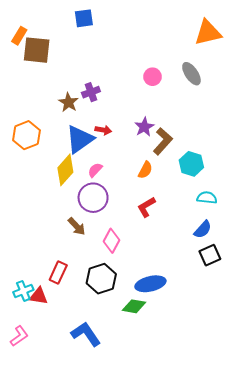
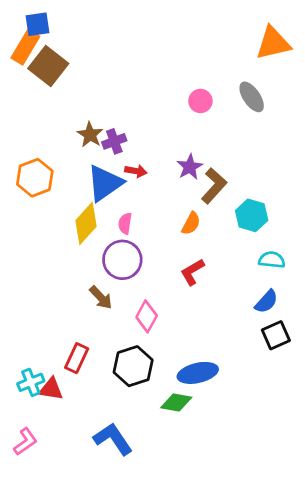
blue square: (84, 18) -> (38, 24), moved
orange rectangle: (19, 36) -> (25, 47), size x1.4
brown square: (37, 50) -> (48, 66), turned 32
purple cross: (91, 92) -> (114, 141), moved
pink semicircle: (95, 170) -> (125, 223), turned -35

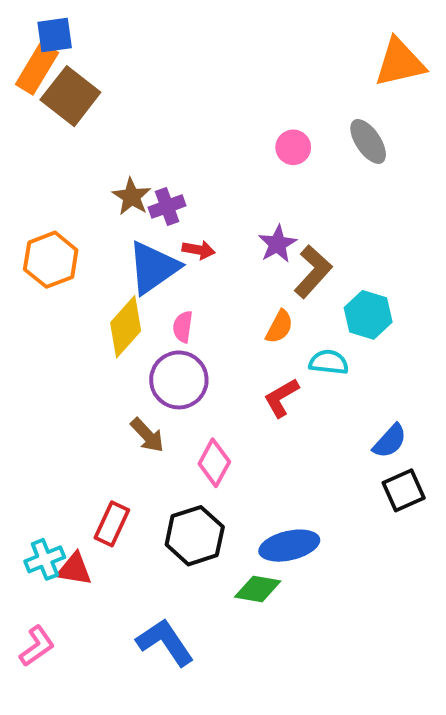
cyan semicircle: (272, 260) -> (329, 362), moved

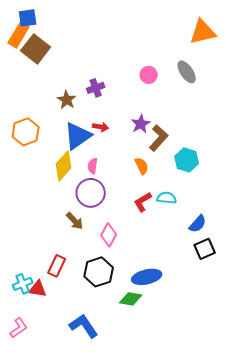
purple cross: (167, 206) -> (96, 88), moved
orange semicircle: (279, 327) -> (142, 166), turned -54
cyan semicircle: (329, 362) -> (167, 198), moved

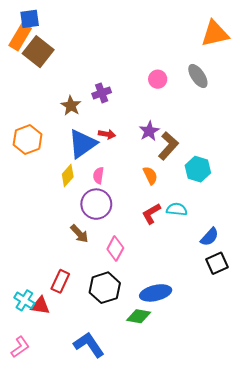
yellow diamond: (64, 166) -> (68, 175), size x0.7
cyan cross: (23, 284) -> (24, 300), turned -36

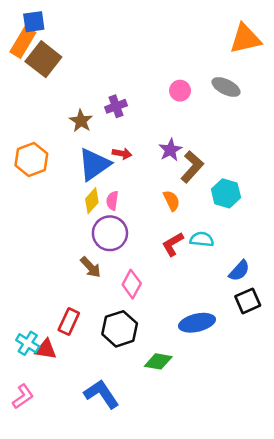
gray ellipse: (198, 76) -> (226, 87), turned -30
yellow diamond: (68, 175) -> (92, 201), moved
blue ellipse: (156, 293) -> (197, 323), moved

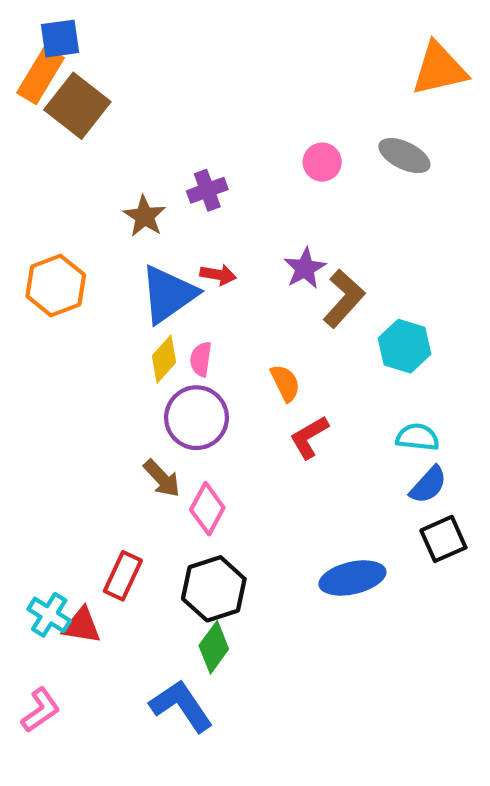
orange semicircle: (172, 201) -> (285, 383), moved
cyan semicircle: (202, 239) -> (417, 437), moved
pink diamond: (132, 284) -> (207, 509), moved
green diamond: (158, 361) -> (214, 647), moved, turned -64

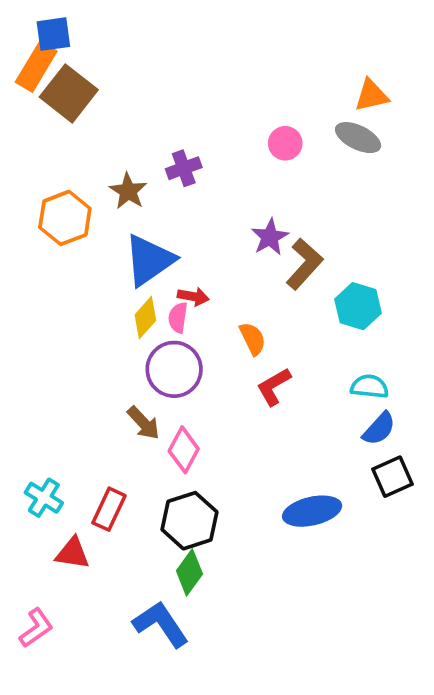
orange triangle: (439, 69) -> (371, 95), moved, size x0.7
red arrow: (218, 275) -> (193, 297), moved
orange hexagon: (56, 286) -> (65, 218), moved
cyan cross: (49, 615) -> (44, 498), moved

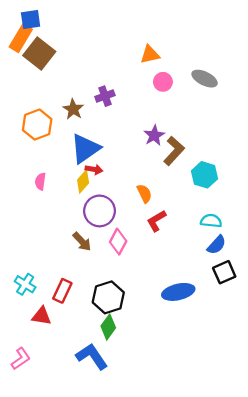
orange triangle: (371, 95) -> (150, 55), moved
red arrow: (193, 297) -> (94, 169), moved
pink semicircle: (178, 318) -> (40, 181), moved
pink diamond: (184, 450) -> (118, 242), moved

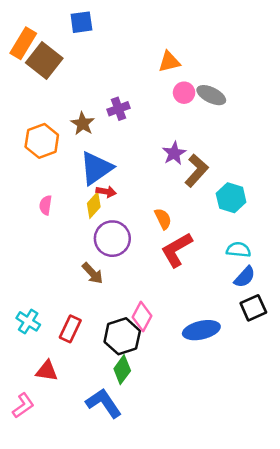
blue square: (31, 19) -> (81, 22), moved
gray ellipse: (205, 79) -> (211, 95), moved
red L-shape: (156, 221) -> (177, 250), size x1.4
pink diamond: (118, 242) -> (142, 317), moved
red triangle: (42, 316) -> (47, 371), moved

